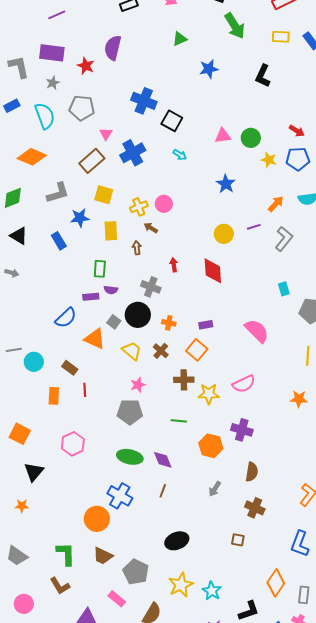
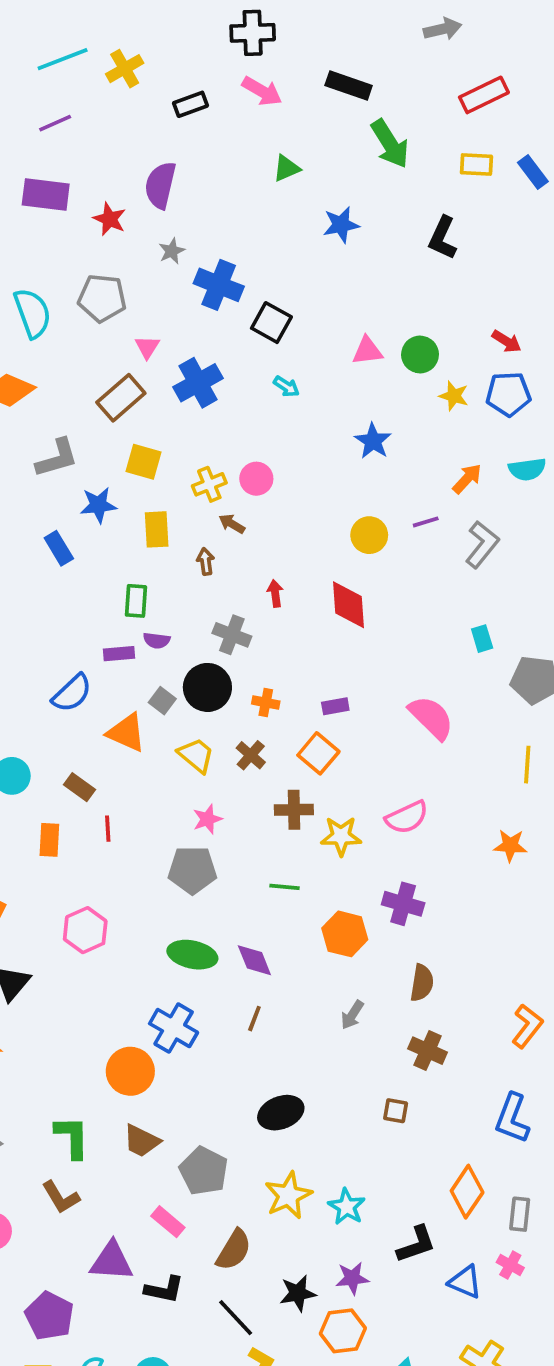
gray star: (53, 83) -> (172, 251), moved

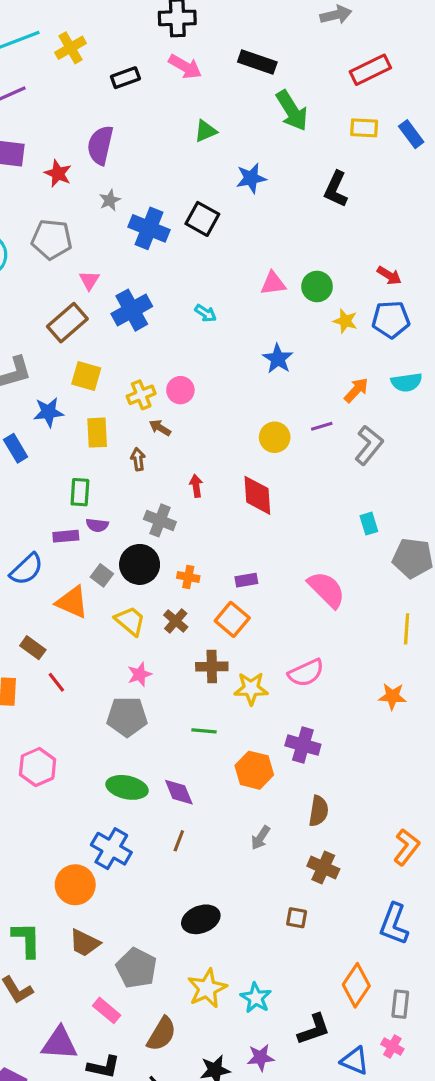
black square: (271, 323) -> (202, 219), moved
red line: (108, 829) -> (56, 682), turned -35

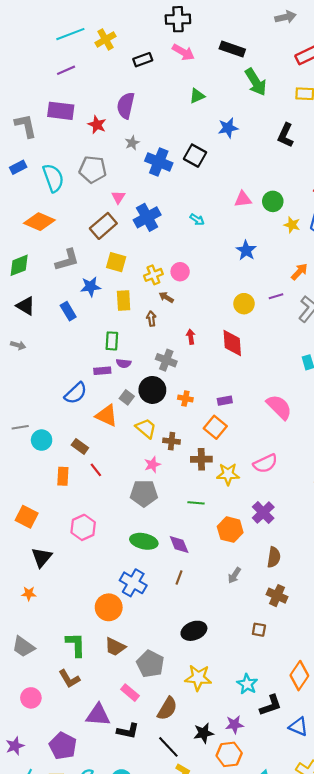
brown cross: (176, 621) -> (172, 441), moved, turned -35
purple cross: (303, 745) -> (263, 513), turned 30
yellow star: (207, 988) -> (198, 678), turned 30
cyan star: (256, 998) -> (247, 684), moved

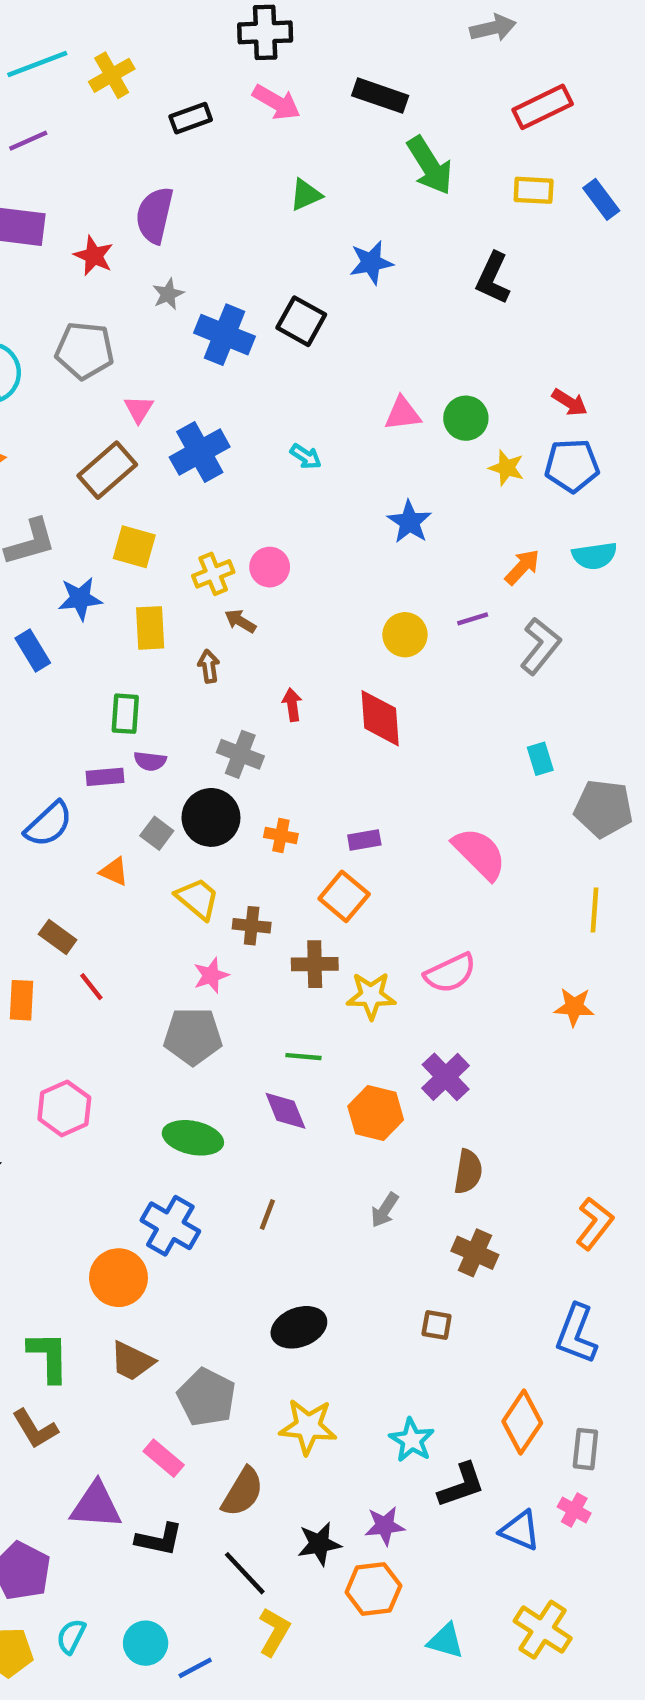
orange triangle: (107, 416) -> (114, 872), size x0.6
purple diamond: (179, 544) -> (285, 1111), moved

